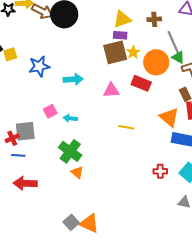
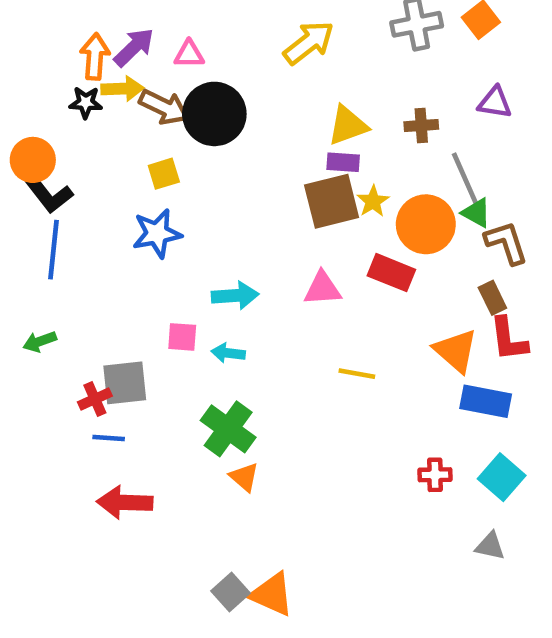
yellow square: (10, 54) -> (164, 174), moved
cyan arrow: (73, 79) -> (235, 296), moved
pink square: (50, 111) -> (182, 337), turned 32

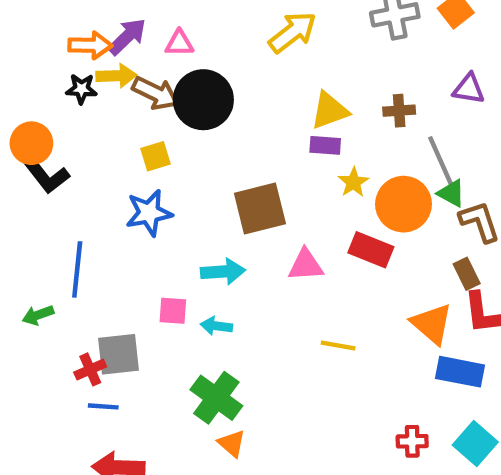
orange arrow: (95, 57) -> (90, 45), turned 87
brown square: (332, 201) -> (260, 208), moved
blue line: (53, 250) -> (77, 269), moved

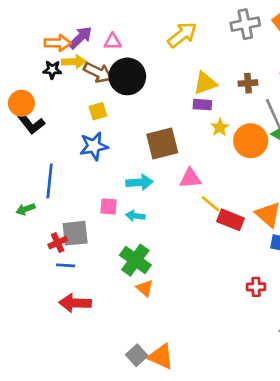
red rectangle: (371, 250) -> (231, 220), moved
yellow line: (338, 346) -> (210, 204), moved, turned 30

